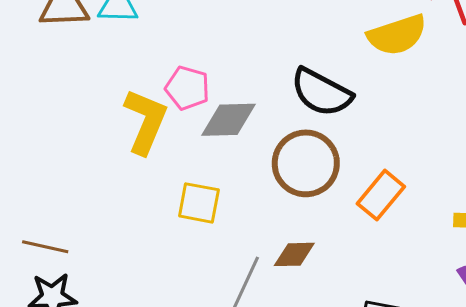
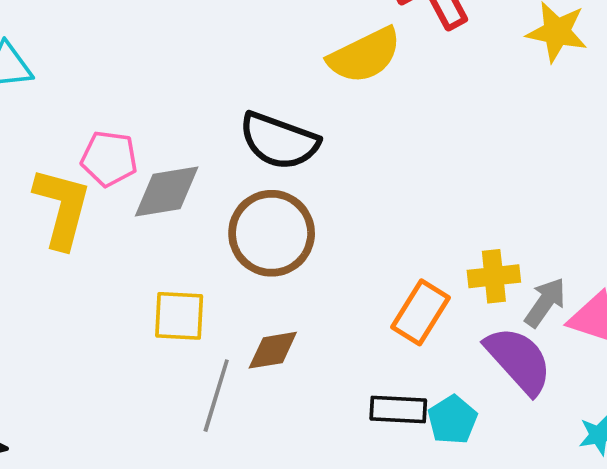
orange rectangle: (381, 195) -> (420, 312), moved
yellow square: (199, 203) -> (179, 316), moved

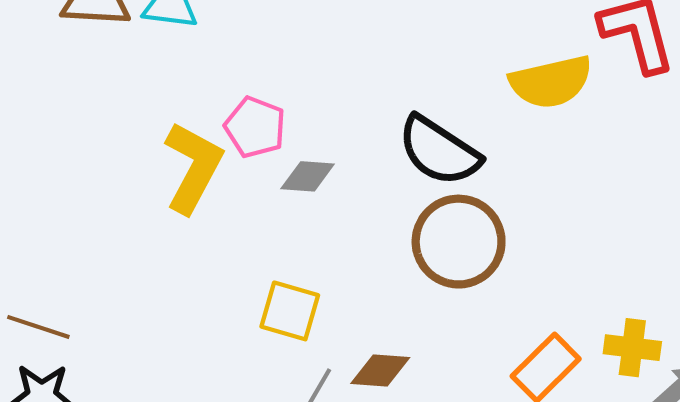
gray diamond: (167, 192) -> (308, 176), size x0.7
brown circle: (272, 233) -> (459, 242), moved

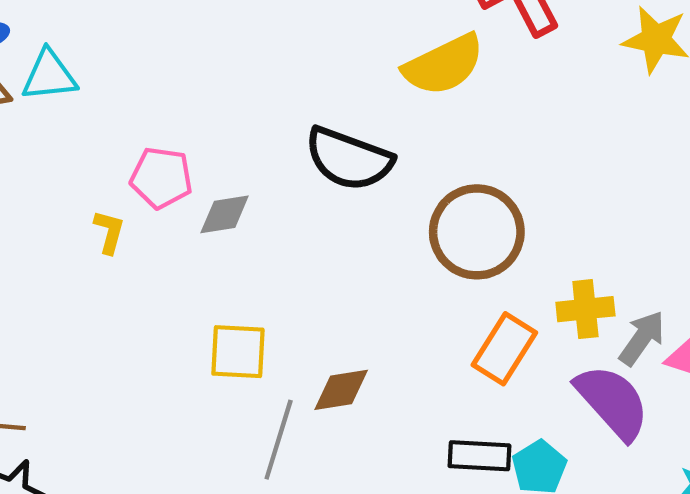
yellow L-shape: (193, 167) -> (109, 232), size x0.5
brown circle: (459, 242) -> (477, 232), moved

